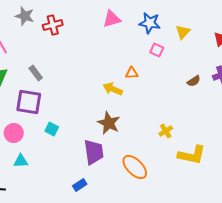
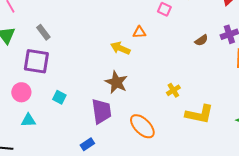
cyan square: (52, 129) -> (59, 97), moved

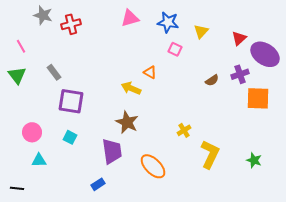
orange triangle: (139, 32) -> (150, 72), turned 32
purple square: (36, 61) -> (71, 101), moved
yellow L-shape: (199, 114) -> (210, 154), turned -76

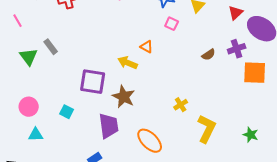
green triangle: (17, 75) -> (29, 57), moved
purple square: (71, 101) -> (93, 82), moved

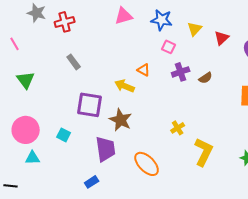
red triangle: (236, 13) -> (222, 38), moved
gray rectangle: (51, 47) -> (74, 62), moved
purple cross: (237, 49) -> (181, 72), moved
pink circle: (29, 107) -> (26, 130), size x1.4

